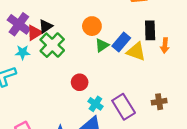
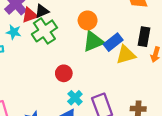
green triangle: (102, 45) -> (93, 41), size x1.5
yellow triangle: (136, 52) -> (126, 55), turned -48

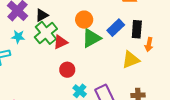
red triangle: (30, 15) -> (61, 42), moved
blue rectangle: (113, 42) -> (116, 28), moved
yellow triangle: (126, 55) -> (131, 60), moved

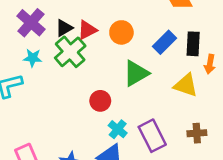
green triangle: (91, 38) -> (136, 73), moved
red triangle: (61, 42) -> (87, 30), moved
yellow triangle: (131, 60) -> (186, 85), turned 42

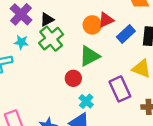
red triangle: (87, 30) -> (106, 20), moved
green triangle: (136, 73) -> (89, 56), moved
purple rectangle: (152, 136) -> (120, 89), moved

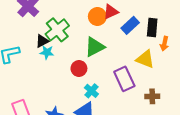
black triangle: (47, 20) -> (42, 41), moved
cyan star: (21, 42) -> (47, 52), moved

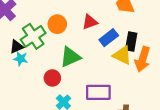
orange circle: (97, 16) -> (57, 24), moved
orange arrow: (164, 44) -> (143, 59), size x1.6
yellow triangle: (145, 59) -> (122, 55), moved
purple rectangle: (124, 79) -> (98, 92), turned -70

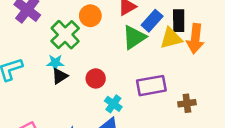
black triangle: (17, 47) -> (60, 76), moved
yellow triangle: (122, 55) -> (171, 38), turned -30
green triangle: (70, 57) -> (134, 37), moved

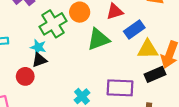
black rectangle: (179, 21) -> (155, 74), moved, turned 54
green triangle: (134, 37) -> (98, 39), moved
red circle: (96, 78) -> (25, 76), moved

